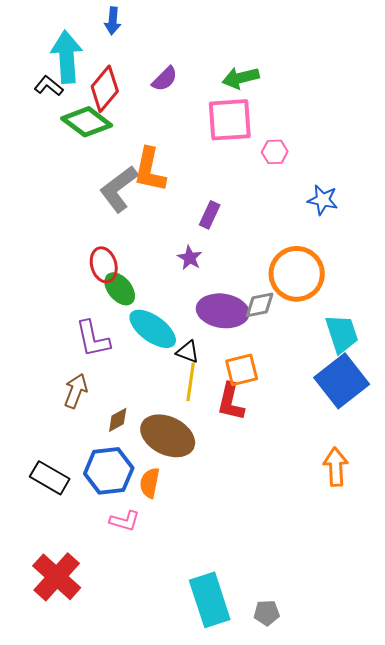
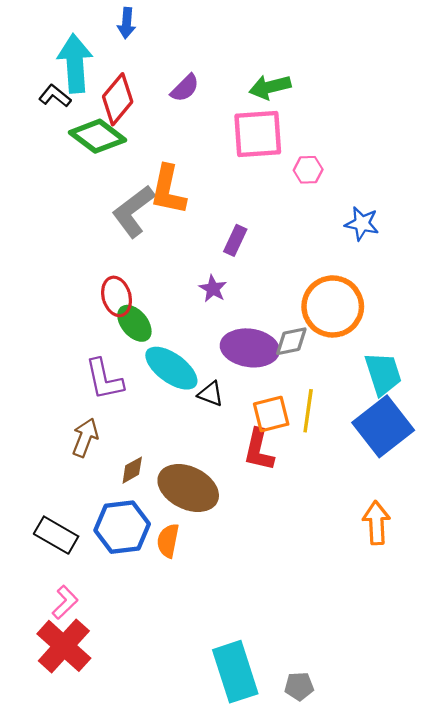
yellow line: (191, 382) -> (308, 411), moved
pink L-shape: (125, 521) -> (65, 602), moved, turned -60

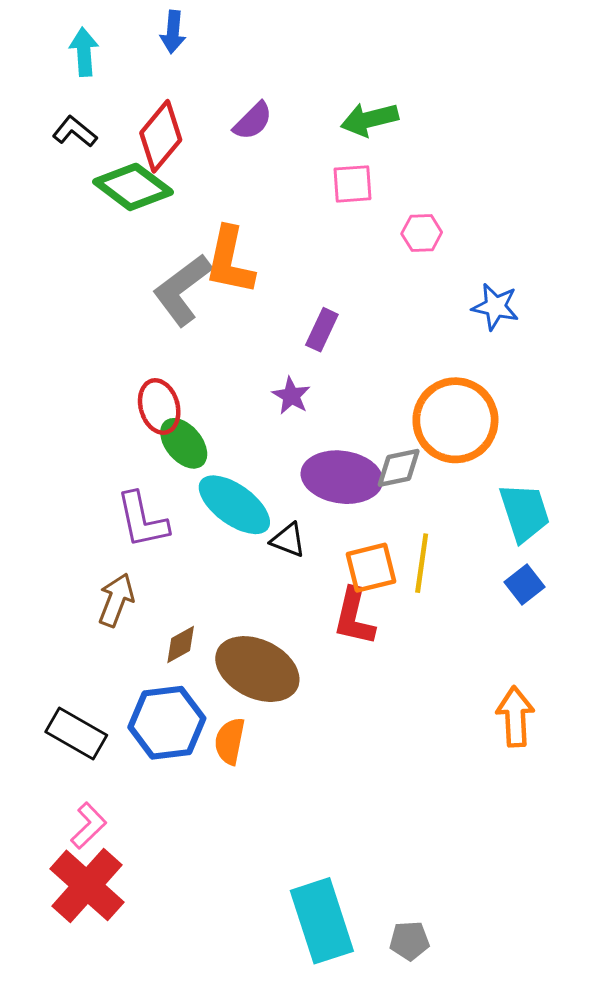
cyan arrow: (75, 63) -> (84, 52), moved, size x0.6
pink square: (258, 134) -> (353, 184), size x0.6
blue square: (383, 426) -> (525, 585), size x0.5

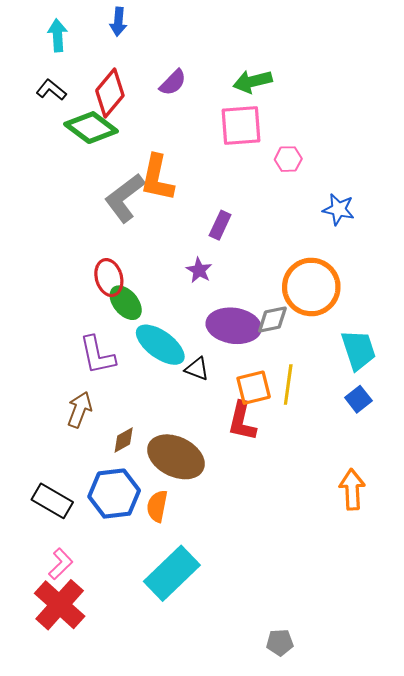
pink square: (353, 184) -> (241, 126), size x1.5
cyan rectangle: (322, 921) -> (172, 573), moved, turned 64

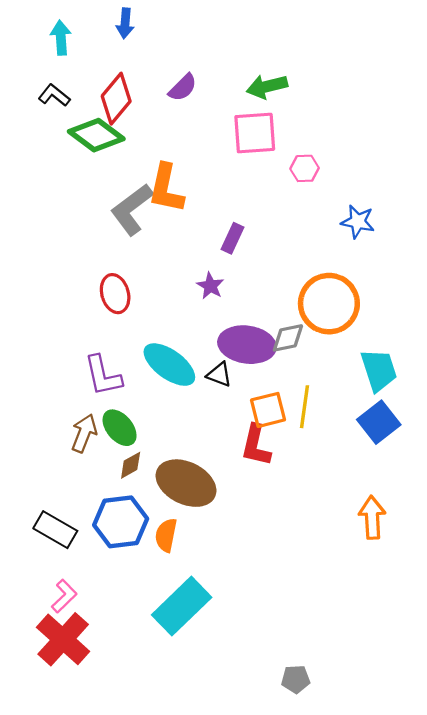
green ellipse: (126, 303) -> (120, 428), moved
black triangle: (197, 369) -> (219, 375), moved
blue square: (358, 399) -> (379, 422), size x1.5

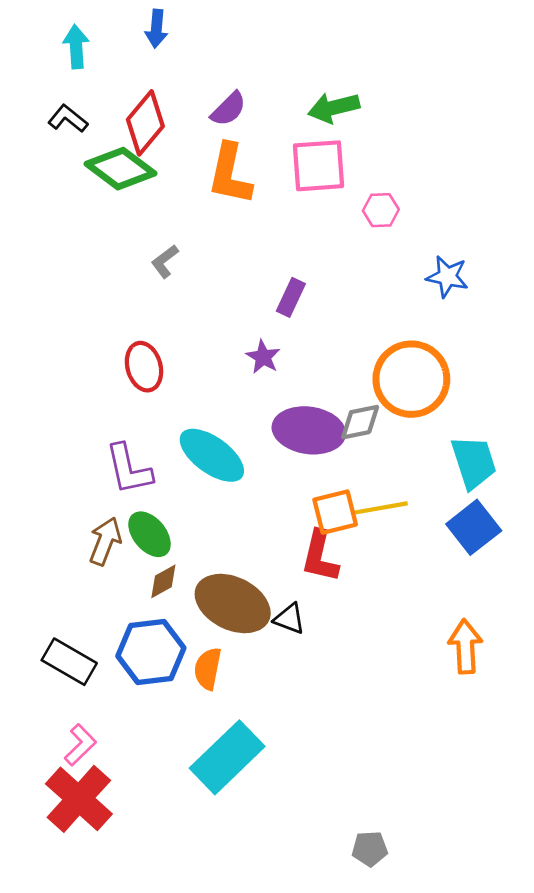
orange L-shape: (166, 188) -> (230, 174), moved
gray L-shape: (132, 209) -> (165, 261), size x0.5
black triangle: (219, 375) -> (289, 619), moved
yellow line: (305, 407) -> (381, 508), turned 72

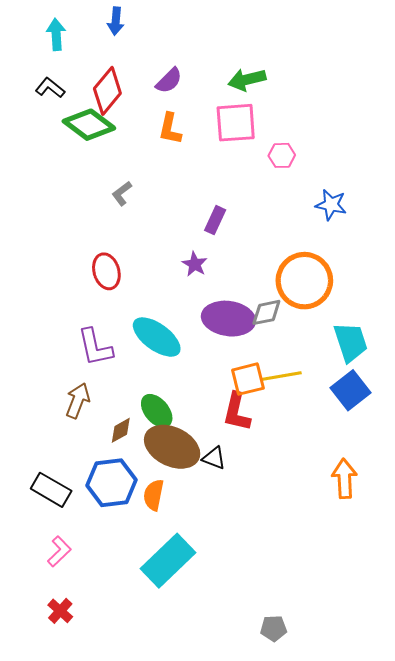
orange L-shape: (230, 174) -> (170, 129), size x0.7
green ellipse: (150, 534) -> (157, 411), moved
red cross: (79, 799) -> (60, 611), moved, size x0.5

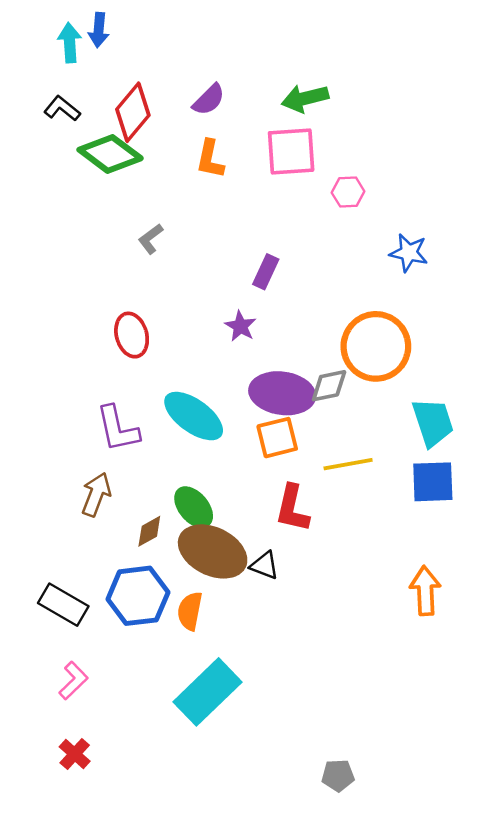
blue arrow: (116, 21) -> (99, 30), moved
orange square: (248, 379) -> (277, 438), moved
blue square: (351, 390) -> (433, 482), turned 36

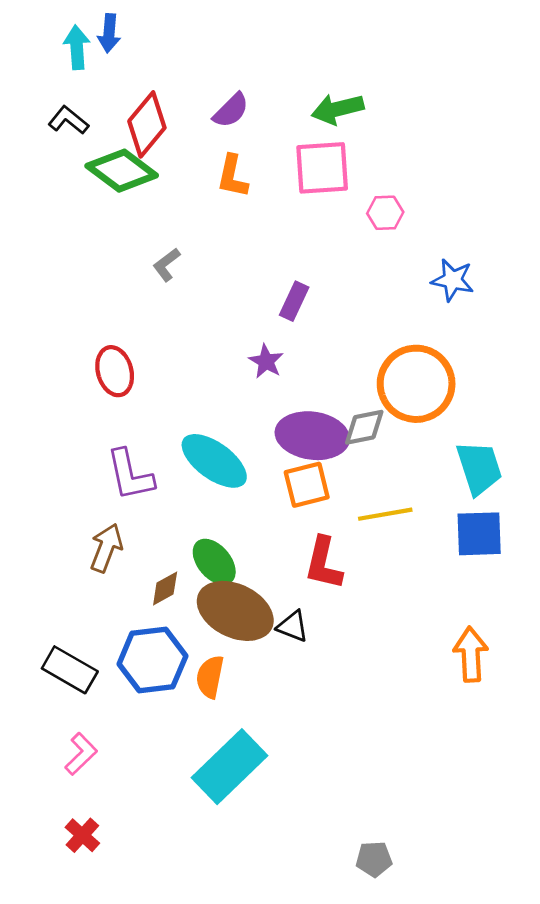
red ellipse: (132, 335) -> (115, 371), moved

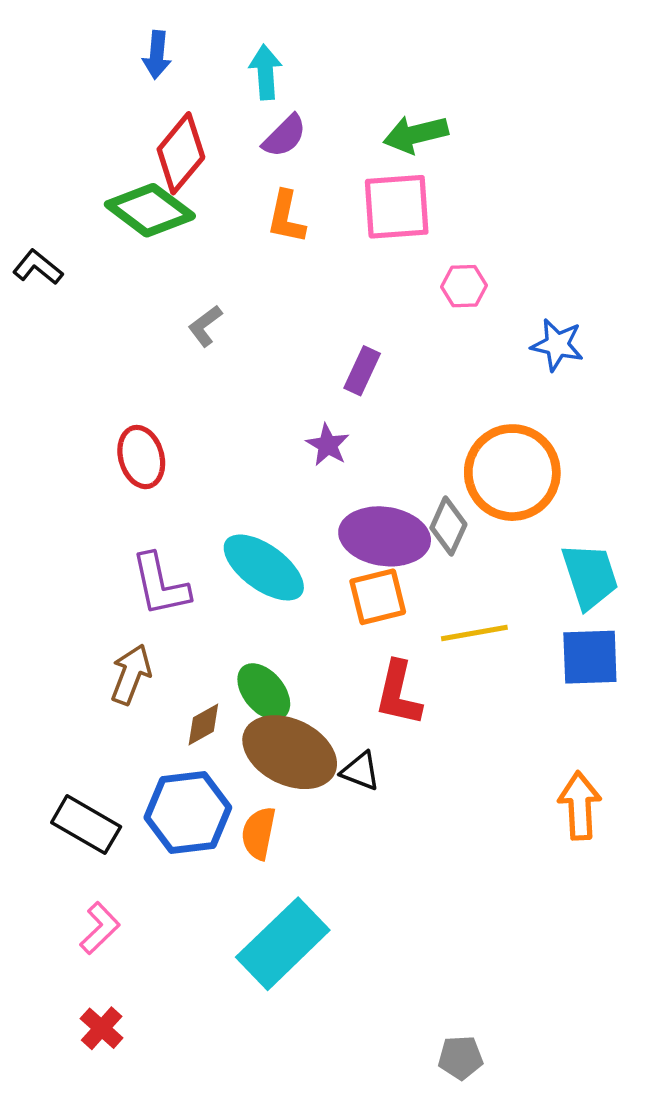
blue arrow: (109, 33) -> (157, 55), moved
cyan arrow: (77, 47) -> (266, 72), moved
black L-shape: (68, 120) -> (38, 267), moved
pink hexagon: (385, 213) -> (464, 286), moved
gray diamond: (364, 427) -> (448, 526), turned -54

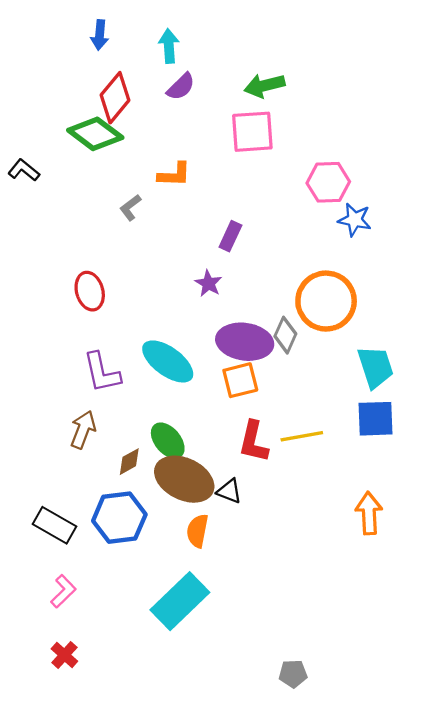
orange L-shape: (286, 217) -> (174, 175), moved, turned -100
pink hexagon: (464, 286) -> (328, 182), moved, size x1.5
yellow line: (474, 633) -> (302, 436), moved
orange semicircle: (259, 833) -> (197, 531), moved

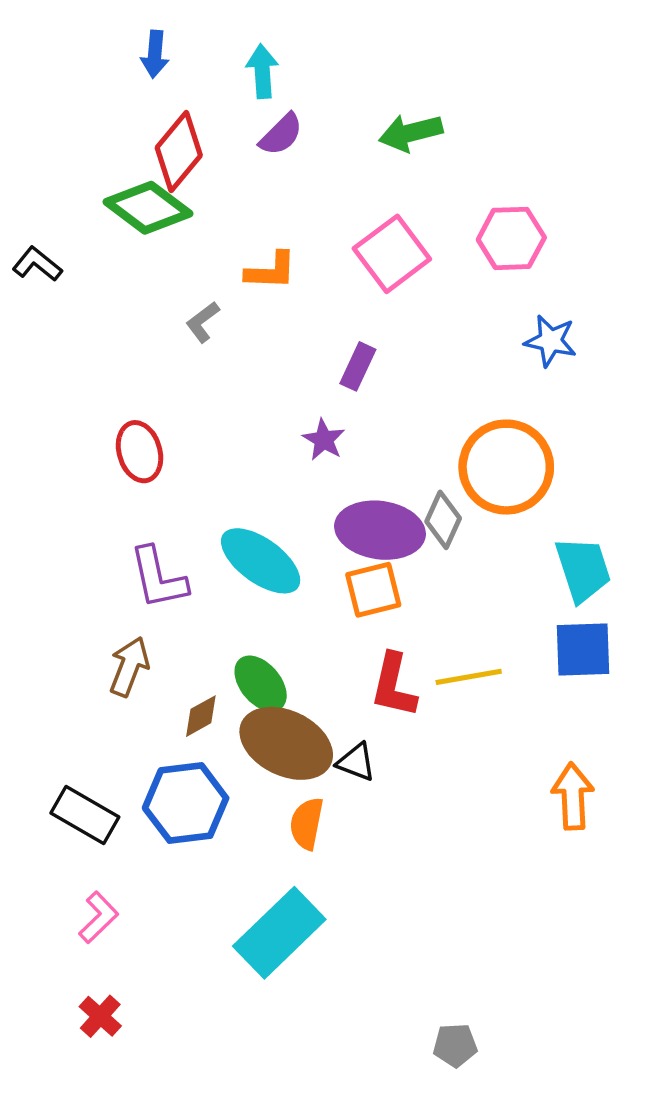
pink square: (252, 132) -> (392, 254), moved, turned -33
pink hexagon: (328, 182) -> (511, 238), moved

